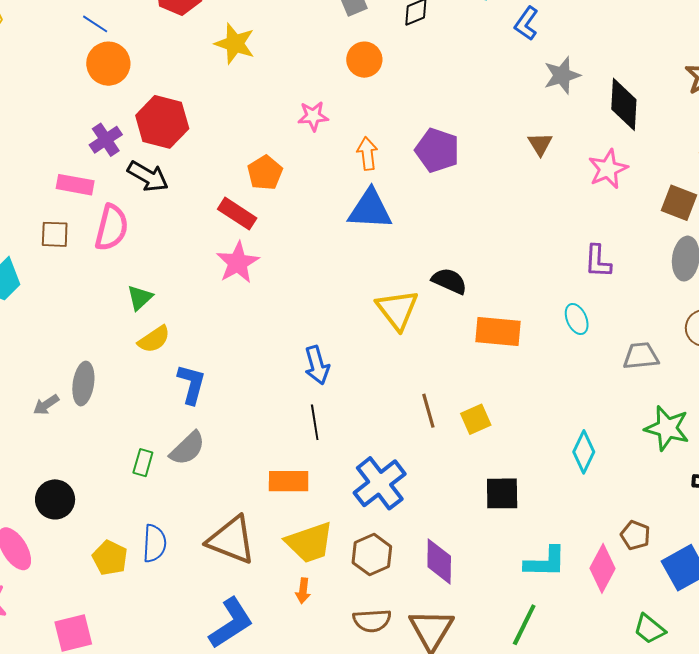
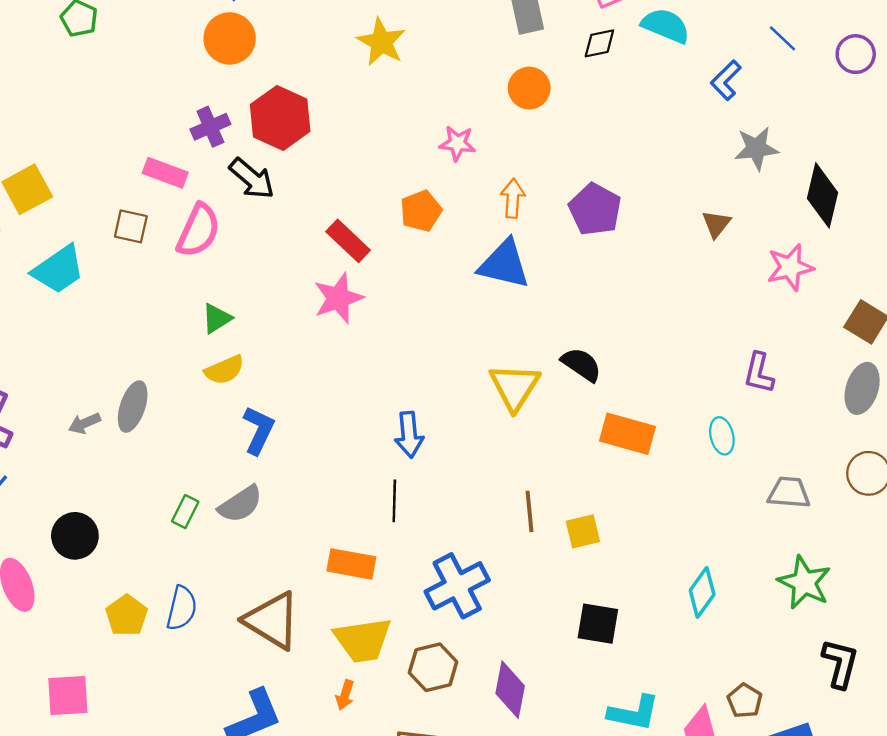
orange pentagon: (265, 173) -> (421, 211), moved

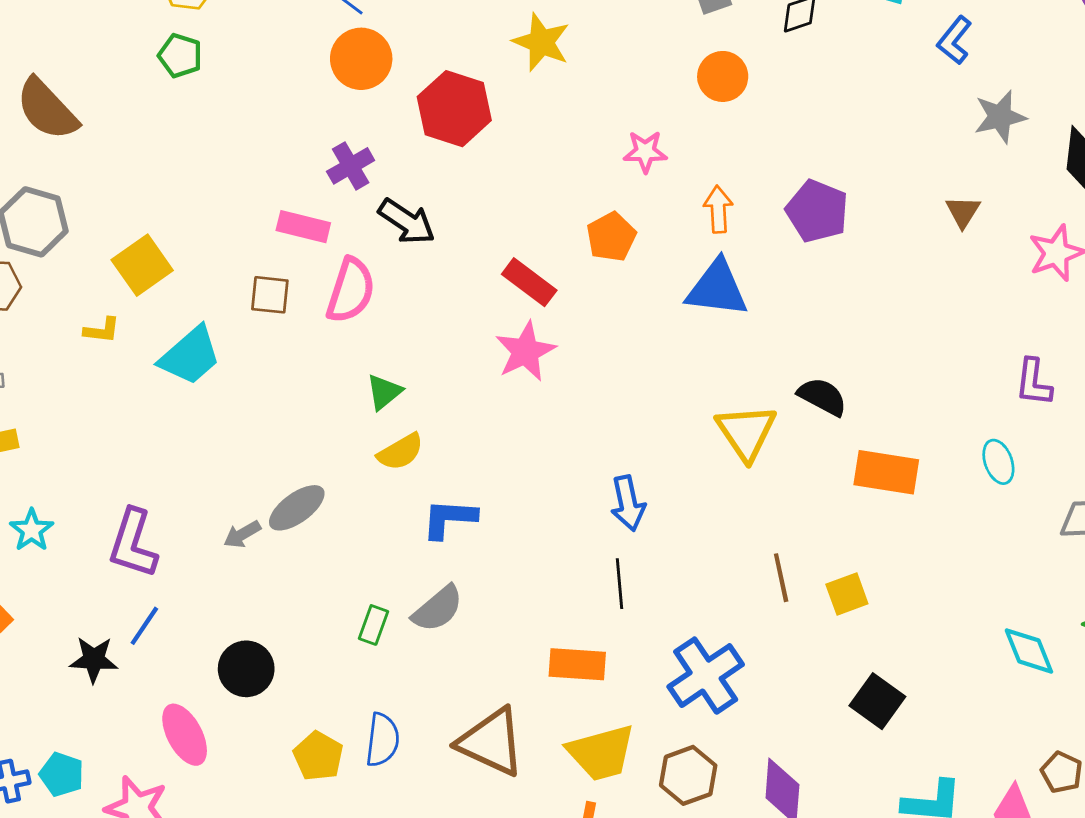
red hexagon: (280, 118) -> (454, 109), moved
gray ellipse: (133, 407) -> (297, 508), turned 42
blue L-shape: (259, 430) -> (449, 519), turned -105
cyan diamond: (702, 592) -> (1029, 651), moved, turned -51
black square: (598, 624) -> (877, 701), turned 33

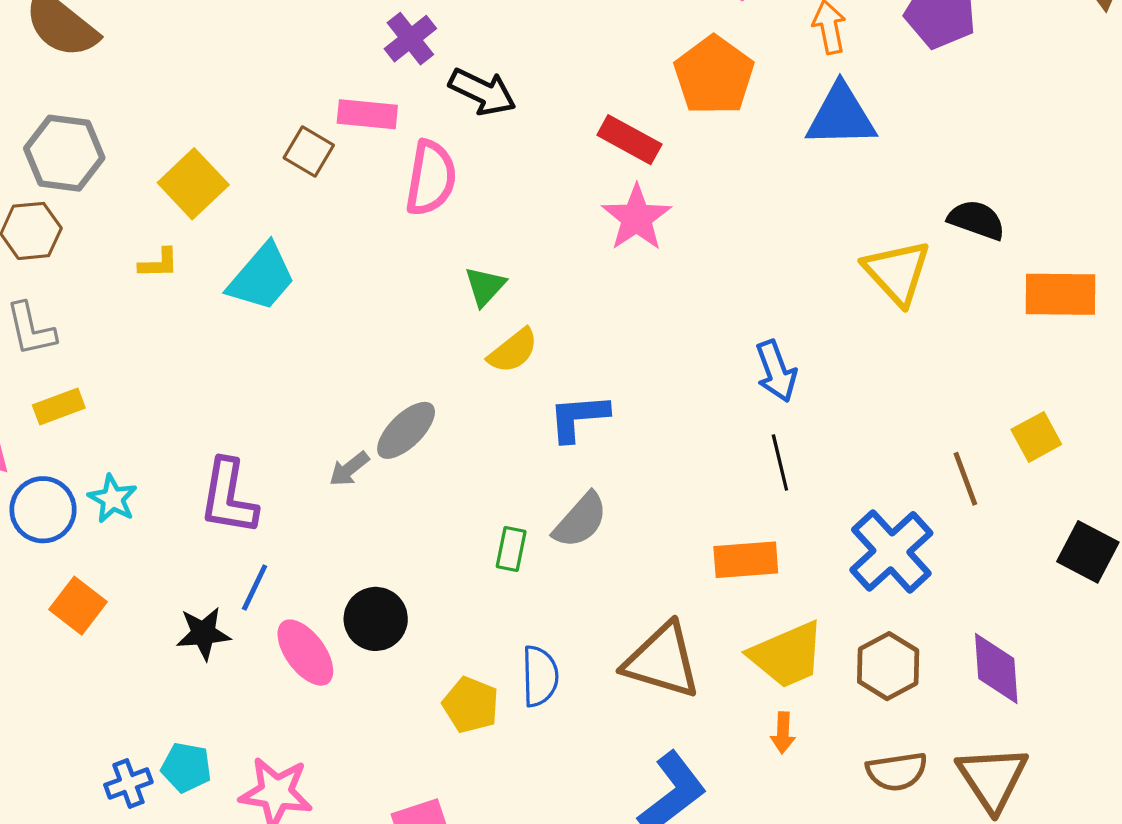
orange pentagon: (611, 237) -> (714, 75), size x1.4
brown square: (270, 295) -> (309, 151), moved, turned 33
brown line: (781, 578) -> (965, 479), moved
pink ellipse: (185, 735) -> (305, 653), moved

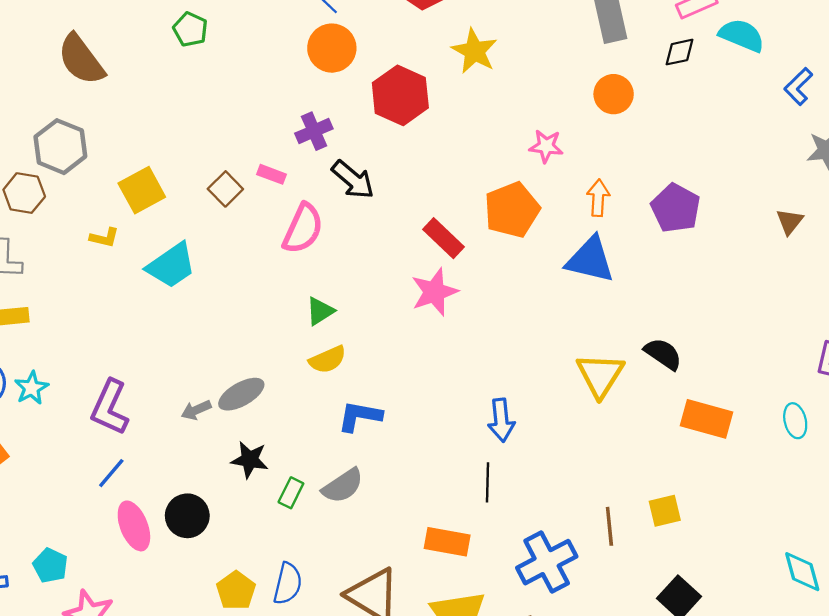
pink rectangle: (367, 114) -> (271, 174), size x0.7
black star: (203, 633) -> (250, 460), moved
cyan pentagon: (186, 767) -> (50, 565), moved

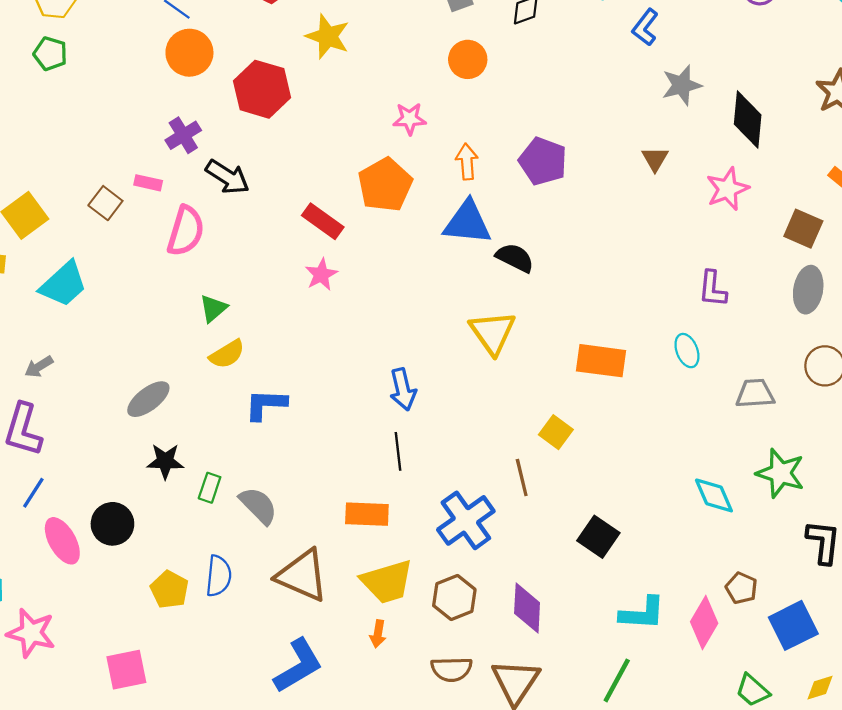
pink star: (434, 292) -> (321, 275), size x0.7
black semicircle: (663, 354) -> (515, 258), moved
gray arrow: (196, 410) -> (39, 367), moved
gray semicircle: (343, 486) -> (258, 506), moved, turned -93
yellow square: (665, 511) -> (556, 432), moved, turned -32

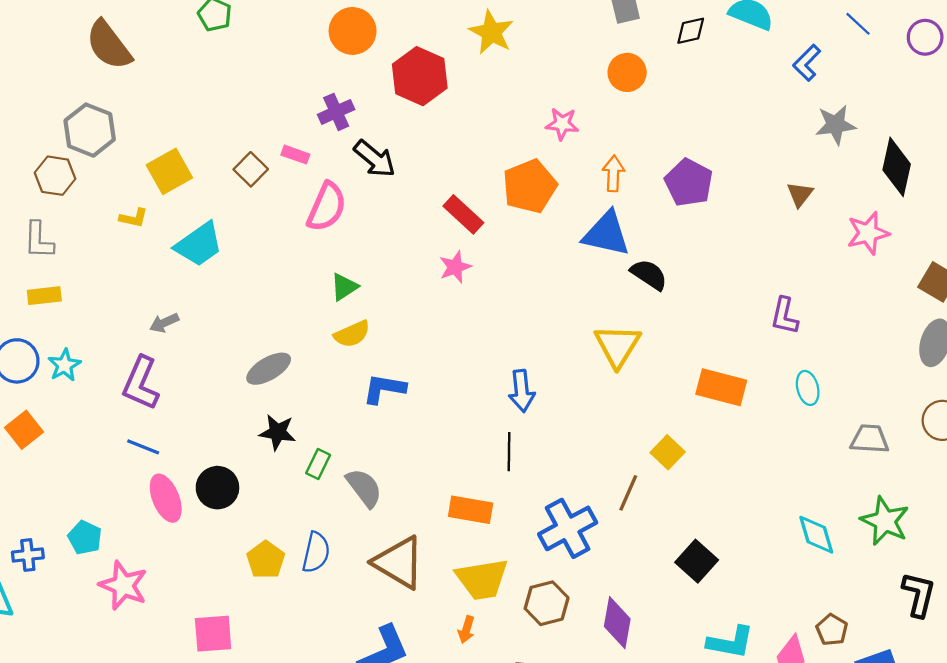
purple L-shape: (713, 289) -> (785, 316), moved
brown line: (522, 477) -> (628, 493), turned 30
blue line: (33, 493) -> (143, 447), turned 72

